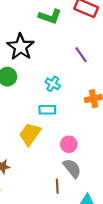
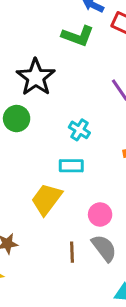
brown line: (57, 186) -> (72, 252), moved

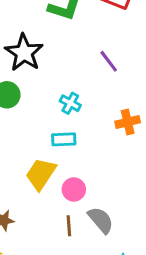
pink circle: (100, 214) -> (74, 189), moved

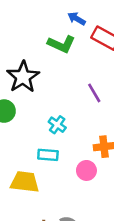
yellow trapezoid: (41, 174) -> (25, 182), turned 56
pink circle: (74, 189) -> (86, 170), moved

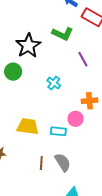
green L-shape: (61, 44) -> (63, 34), moved
cyan rectangle: (48, 155) -> (58, 131), moved

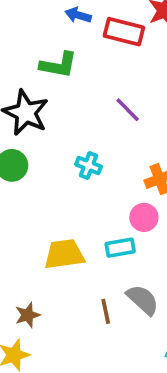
green L-shape: (63, 34) -> (58, 65), moved

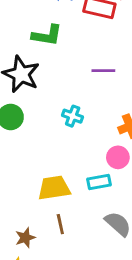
purple line: (128, 110) -> (103, 71), turned -45
brown line: (106, 311) -> (60, 224), moved

